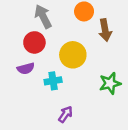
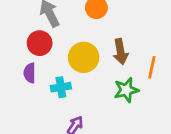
brown arrow: (105, 30) -> (121, 52), moved
purple semicircle: (26, 68) -> (30, 73), turned 105

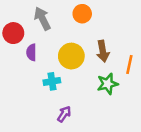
red circle: (40, 43) -> (13, 33), moved
purple semicircle: (30, 73) -> (31, 52), moved

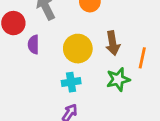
cyan cross: (52, 81) -> (71, 82), moved

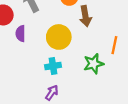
brown arrow: (113, 43) -> (85, 16), moved

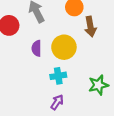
purple semicircle: (20, 34) -> (36, 48), moved
green star: (94, 64) -> (98, 85), moved

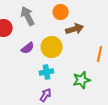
brown arrow: (90, 27) -> (75, 29), turned -96
purple semicircle: (36, 48) -> (28, 48), turned -128

